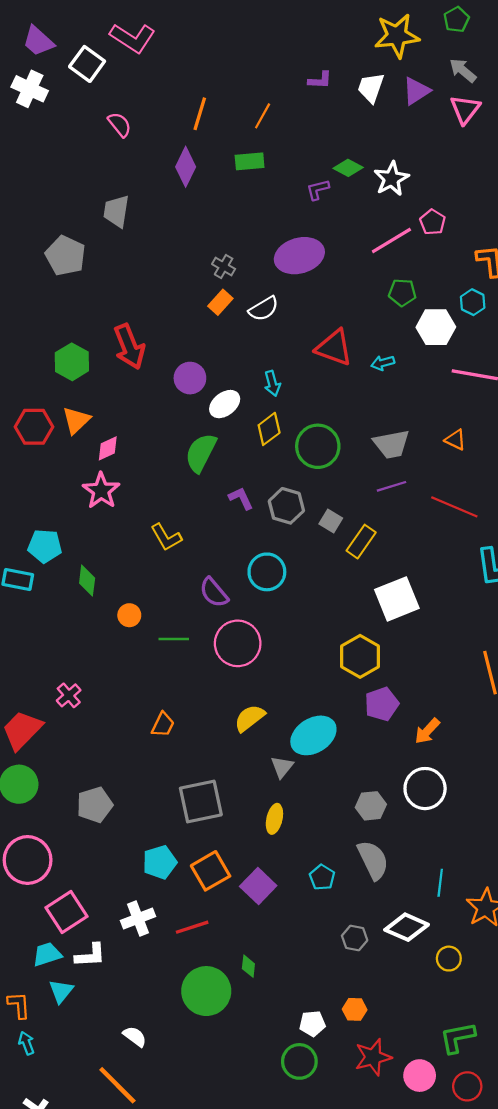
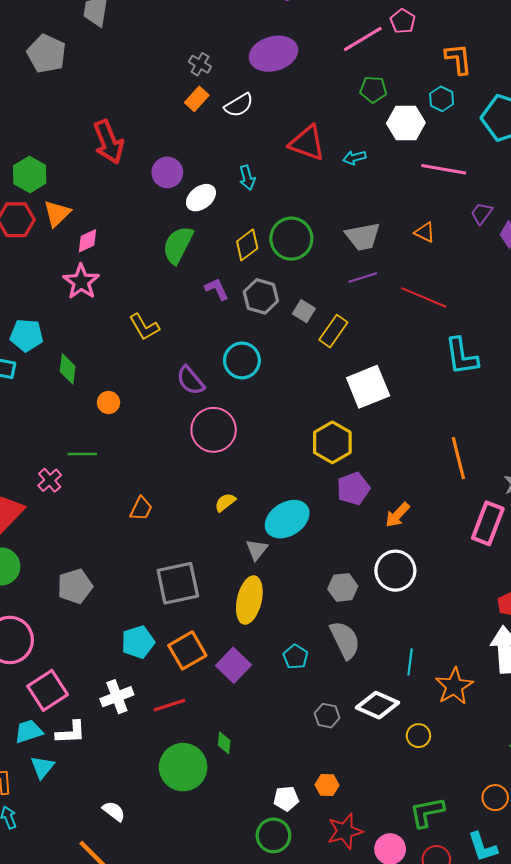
green hexagon: (72, 362) -> (30, 175), moved
yellow diamond: (269, 429) -> (247, 245), moved
green line: (174, 639) -> (82, 454), moved
yellow semicircle: (250, 718) -> (225, 502), size x0.7
yellow ellipse: (274, 819) -> (249, 600), size x1.6

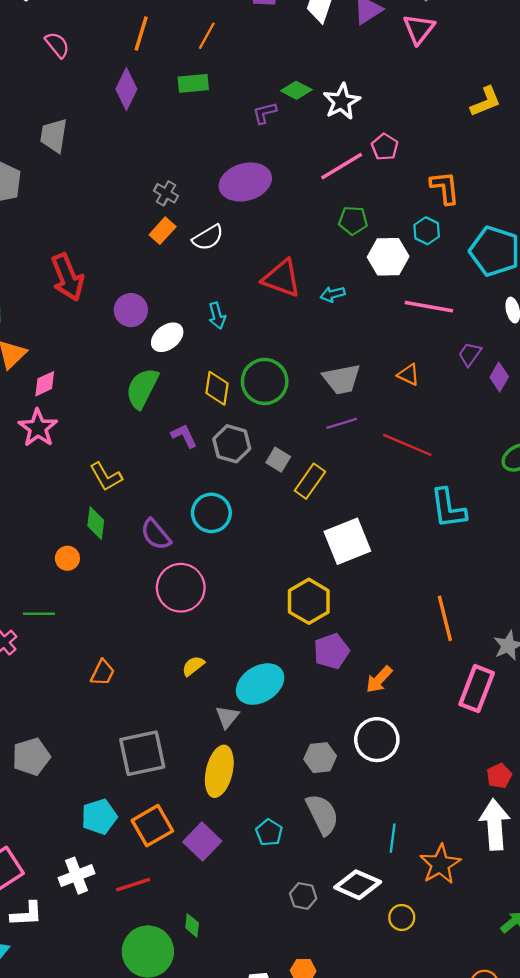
yellow diamond: (247, 245) -> (217, 388), turned -44
green diamond: (68, 369) -> (96, 523), moved

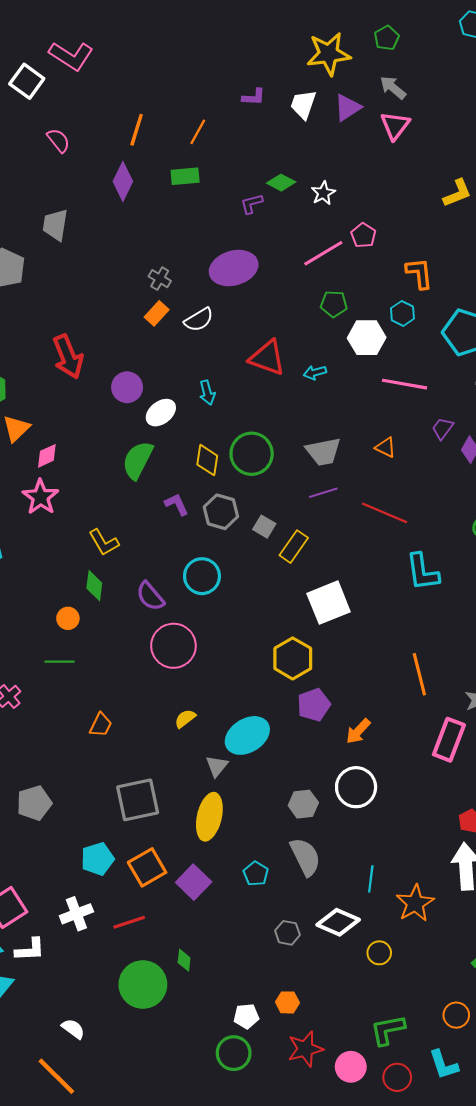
white star: (342, 102) -> (323, 193), size x0.7
green line: (39, 614) -> (60, 662), moved

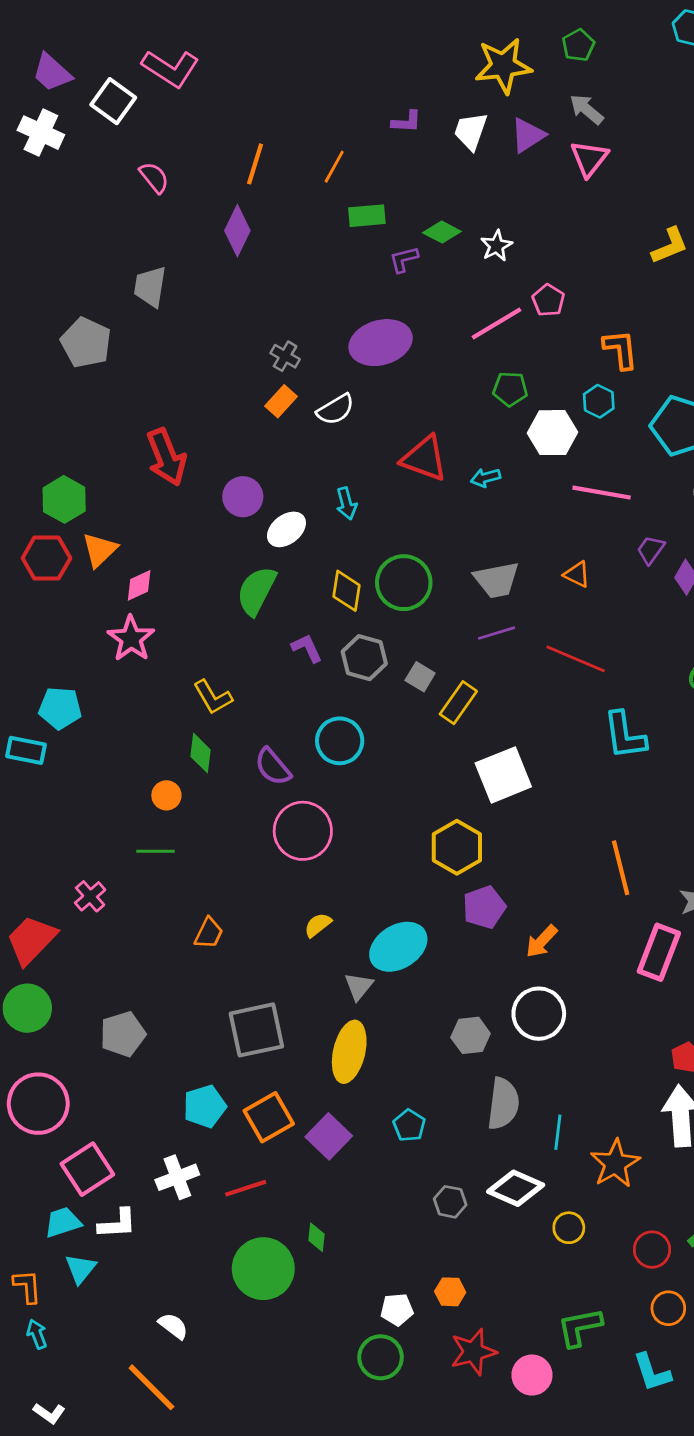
green rectangle: (185, 176) -> (367, 216), moved
gray semicircle: (305, 857) -> (503, 1104), moved, turned 33
red circle: (397, 1077) -> (652, 1250), moved

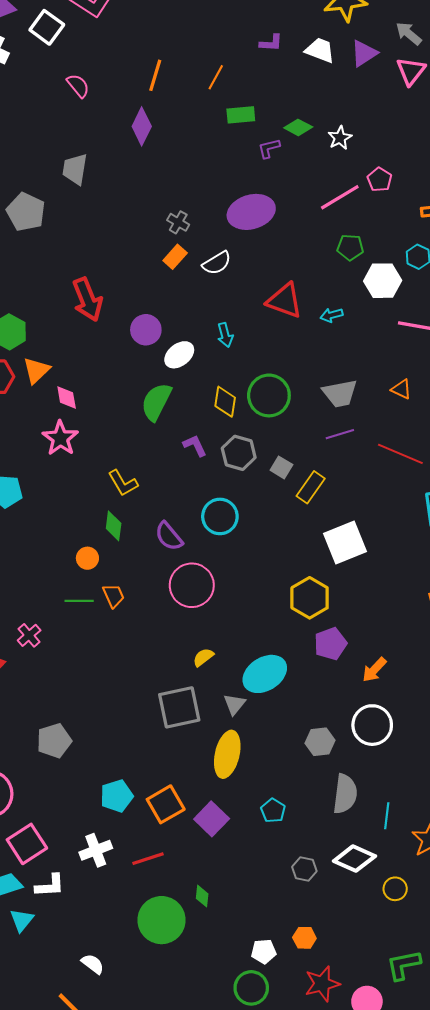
white trapezoid: (471, 131) -> (320, 50), turned 92
pink diamond: (139, 585) -> (67, 398), turned -75
orange trapezoid: (209, 933) -> (114, 596), moved, turned -50
gray square: (256, 1030) -> (179, 707), moved

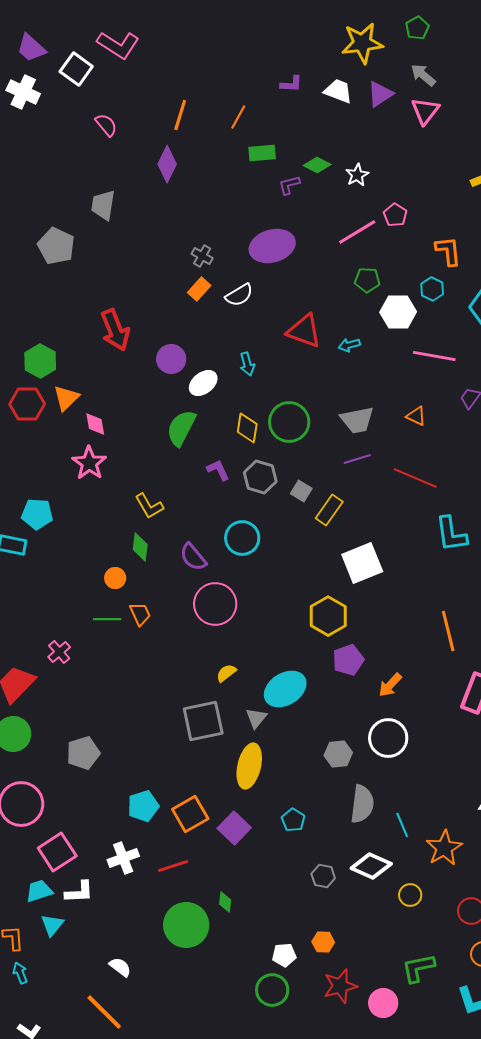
cyan line: (387, 816) -> (402, 825), turned -30

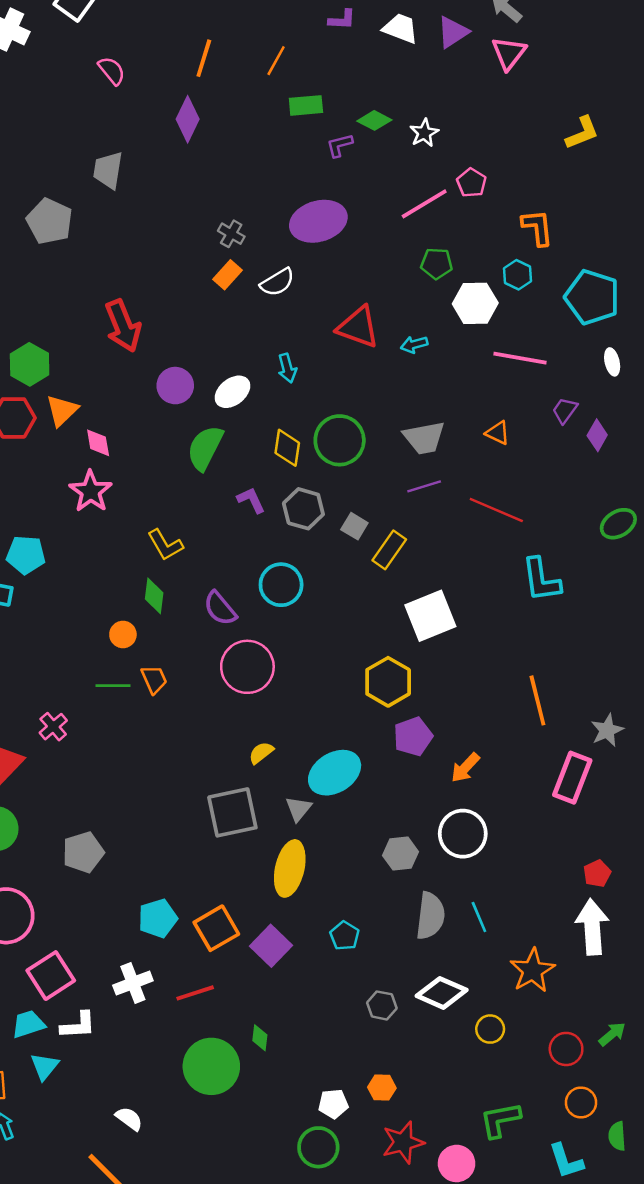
purple circle: (171, 359) -> (175, 386), moved
cyan line: (402, 825) -> (479, 917), moved

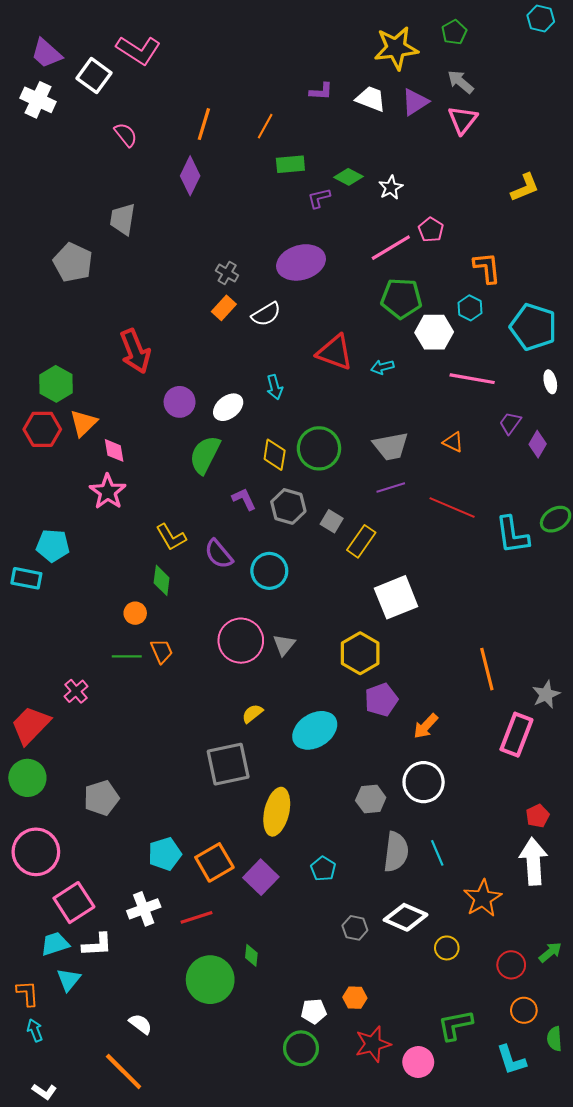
green pentagon: (437, 264) -> (401, 298), size x1.5
cyan L-shape: (541, 580) -> (512, 535), moved
purple semicircle: (220, 608) -> (219, 554), moved
gray triangle: (298, 809) -> (284, 645), moved

